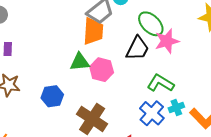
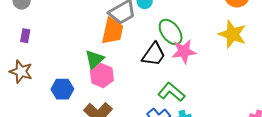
green triangle: (80, 62) -> (94, 59), turned -45
pink hexagon: (102, 70) -> (102, 76), moved

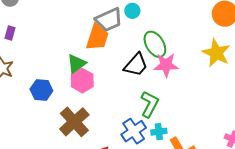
green L-shape: (171, 92) -> (150, 104), turned 72

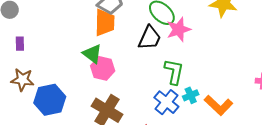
green triangle: (76, 64) -> (92, 54), turned -30
blue hexagon: (41, 90) -> (50, 100), moved, size x1.4

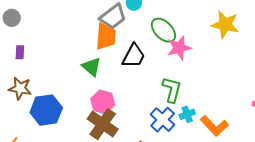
black trapezoid: (150, 38) -> (134, 56), moved
pink hexagon: (103, 68) -> (103, 102), moved

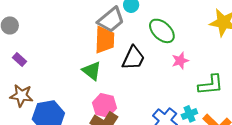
pink star: (179, 48) -> (180, 61), moved, size x0.7
purple rectangle: (20, 52) -> (19, 59), turned -48
green L-shape: (172, 90) -> (211, 85), moved, turned 72

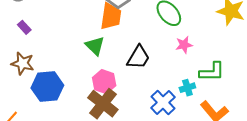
black trapezoid: (133, 58) -> (138, 57), moved
cyan cross: (189, 114) -> (187, 88), moved

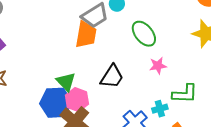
green triangle: (95, 46) -> (66, 82), moved
blue hexagon: (47, 87) -> (56, 103), moved

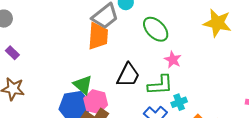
pink star: (158, 66) -> (173, 60), turned -30
green L-shape: (185, 94) -> (160, 85), moved

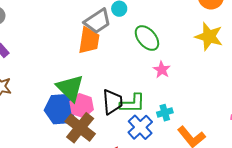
black trapezoid: (128, 75) -> (113, 102), moved, turned -36
green triangle: (83, 85) -> (70, 88), size x1.4
green L-shape: (160, 85) -> (133, 103), moved

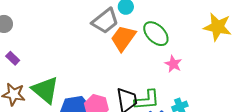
orange trapezoid: (89, 40) -> (123, 38), moved, turned -148
green triangle: (70, 88) -> (45, 90), moved

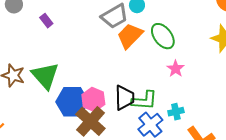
purple rectangle: (13, 58) -> (46, 21), moved

